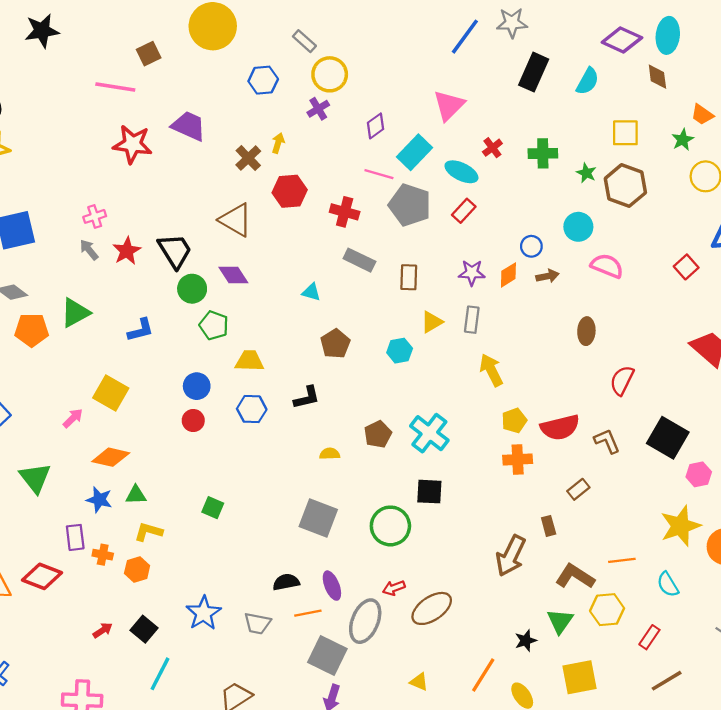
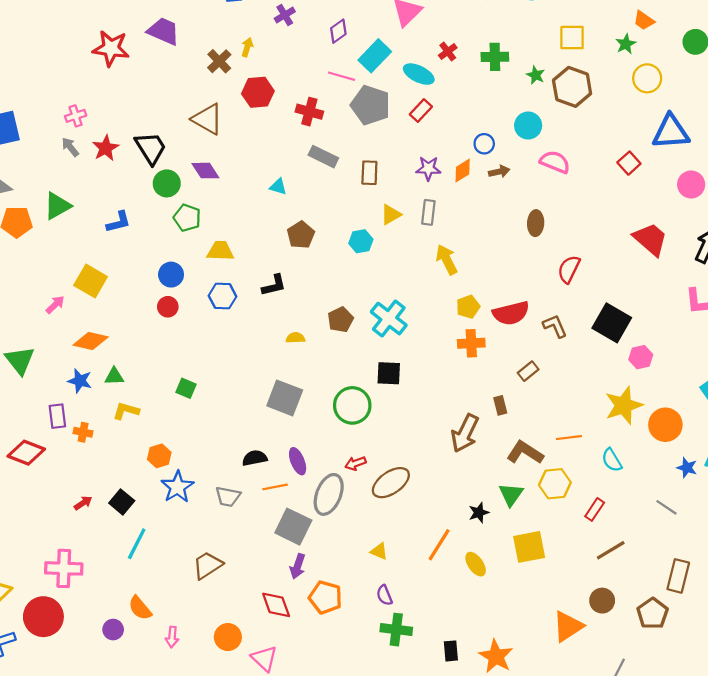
orange hexagon: (137, 570) -> (159, 456), moved

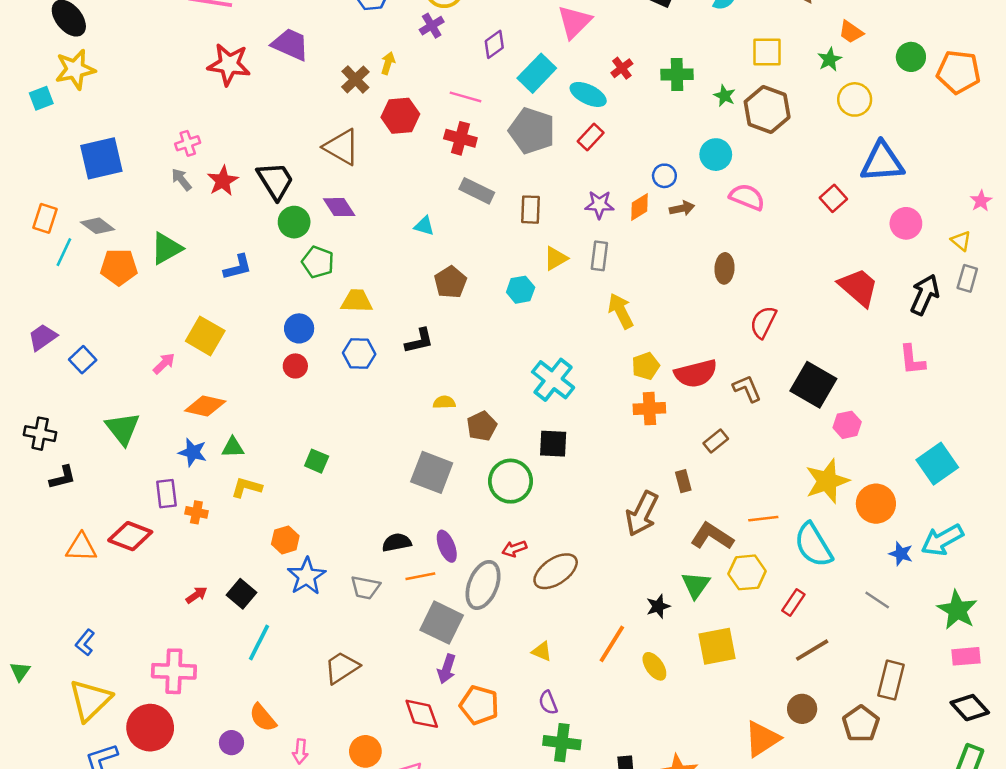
pink line: (342, 76) -> (465, 97), moved
brown pentagon: (340, 320) -> (482, 426), moved
cyan semicircle: (612, 460) -> (813, 545), size x1.6

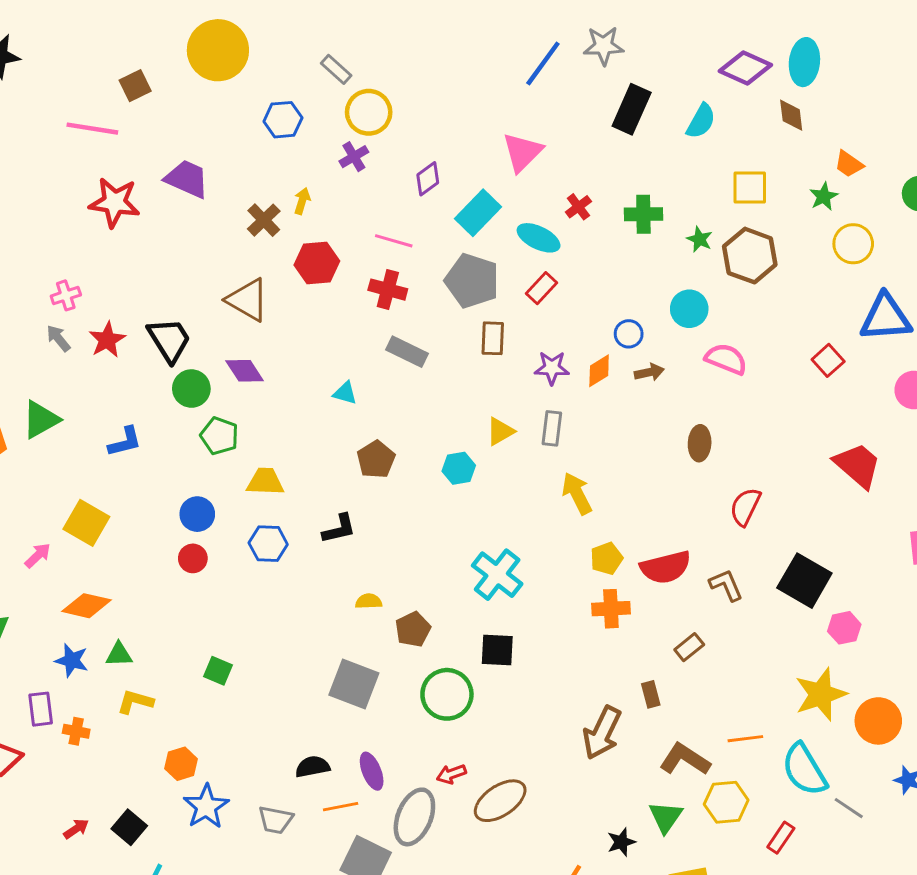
brown rectangle: (531, 210) -> (493, 338), moved
gray line: (877, 600) -> (849, 808), moved

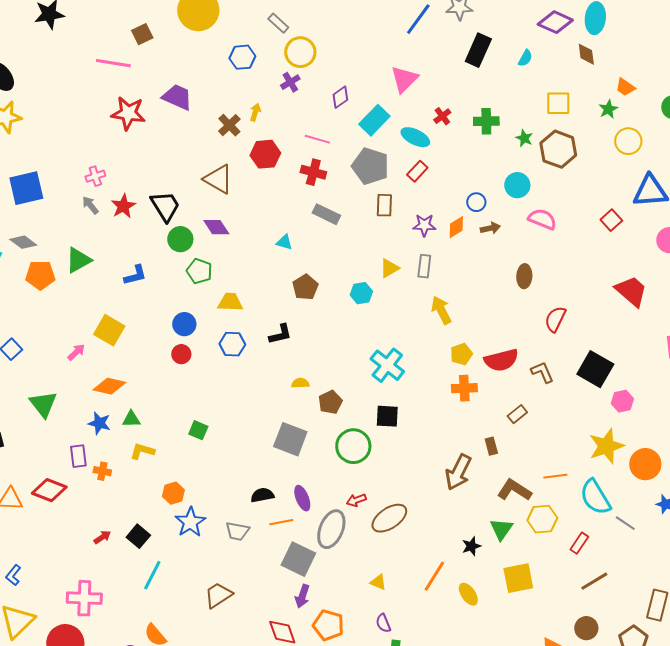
cyan semicircle: (701, 121) -> (525, 58), size x0.7

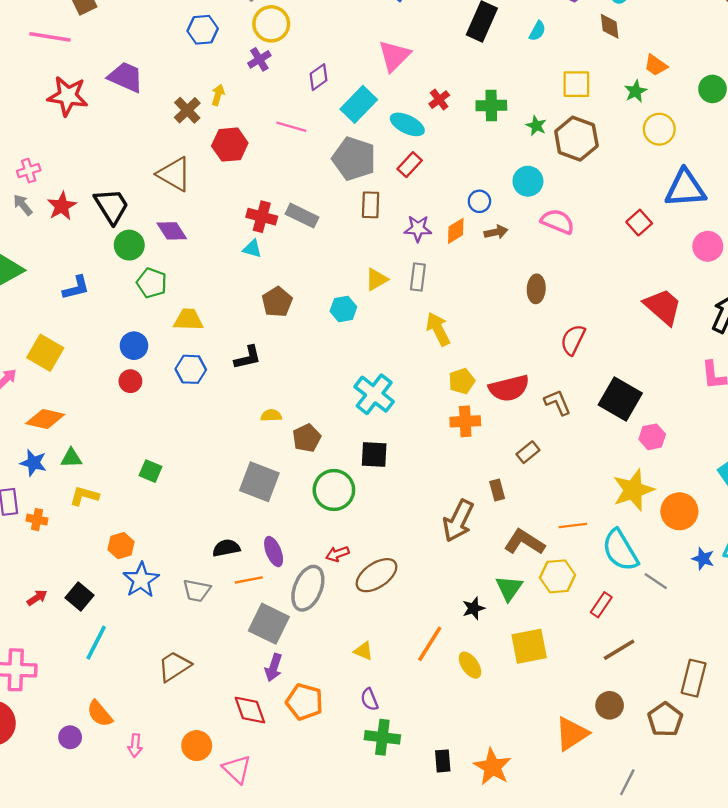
red cross: (313, 172) -> (262, 217), moved

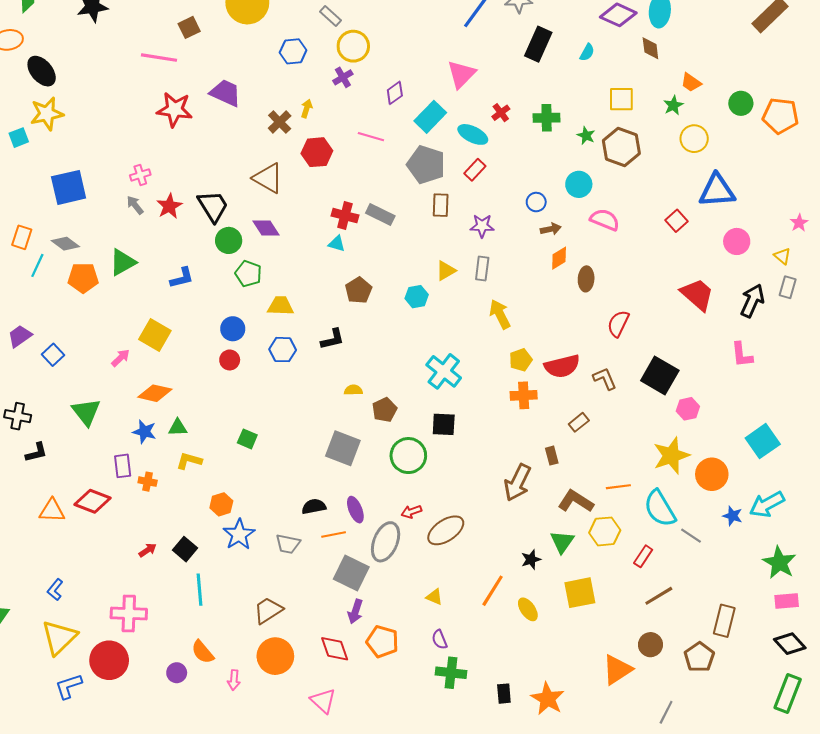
orange diamond: (456, 231) -> (559, 258), moved
cyan line: (96, 643) -> (200, 590), turned -32
orange circle: (197, 746) -> (275, 656), moved, size x1.4

